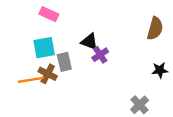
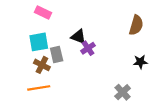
orange line: (31, 80) -> (39, 88), moved

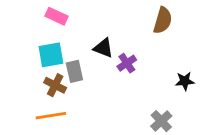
brown semicircle: (136, 25) -> (163, 20), moved
purple cross: (88, 48) -> (127, 63), moved

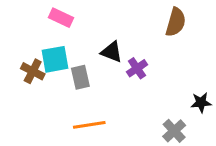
black star: (185, 81) -> (201, 103), moved
brown cross: (55, 85) -> (33, 71), moved
orange line: (51, 116) -> (89, 125), moved

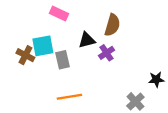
pink rectangle: (61, 18) -> (59, 13), moved
brown semicircle: (176, 22) -> (112, 25), moved
black triangle: (112, 52) -> (87, 40), turned -36

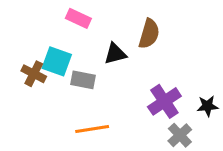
cyan square: (43, 46) -> (57, 61), turned 30
purple cross: (107, 53) -> (164, 101), moved, size x1.5
gray rectangle: (63, 60) -> (83, 80), turned -66

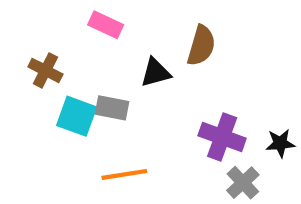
cyan square: (57, 61) -> (77, 116), moved
brown cross: (34, 74) -> (45, 70), moved
purple cross: (164, 101) -> (222, 137), turned -36

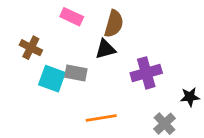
brown semicircle: (201, 46) -> (114, 24), moved
purple cross: (222, 137) -> (146, 73), moved, turned -36
orange line: (124, 174) -> (101, 118), moved

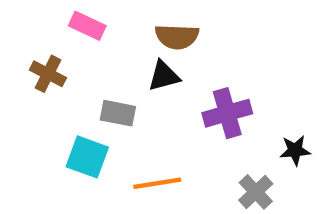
pink rectangle: (72, 17) -> (87, 26), moved
brown semicircle: (114, 24) -> (177, 37), turned 76
cyan square: (52, 79) -> (87, 157), moved

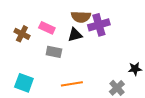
pink rectangle: (87, 26) -> (47, 28), moved
purple cross: (227, 113) -> (99, 25), moved
cyan square: (87, 157) -> (24, 83), moved

